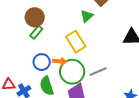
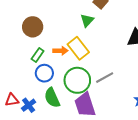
green rectangle: (36, 32) -> (38, 55), moved
orange arrow: (60, 61) -> (60, 51), moved

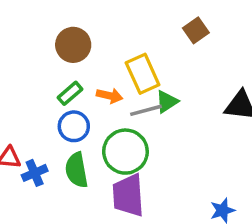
green triangle: (87, 20) -> (167, 102), moved
yellow rectangle: (78, 48) -> (143, 74), moved
gray line: (105, 78) -> (146, 110), moved

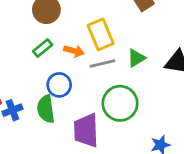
green triangle: (167, 102) -> (136, 58), moved
blue circle: (74, 126) -> (59, 85), moved
green circle: (125, 152) -> (120, 103), moved

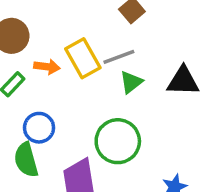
orange arrow: (74, 51) -> (47, 67), moved
gray line: (102, 63) -> (119, 57), moved

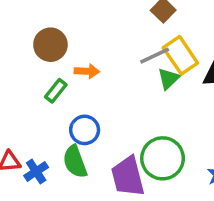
yellow rectangle: (83, 58) -> (180, 55), moved
green circle: (118, 141) -> (163, 158), moved

